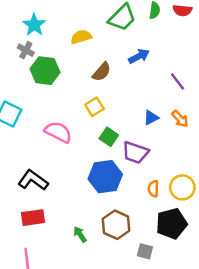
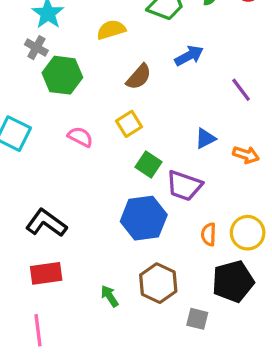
orange arrow: (180, 119) -> (246, 155), moved, turned -30
pink semicircle: (58, 132) -> (80, 137), moved, size x0.7

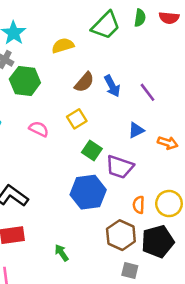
blue arrow: (189, 56) -> (112, 86), moved, turned 90
purple line: (241, 90) -> (147, 92), moved
brown hexagon: (158, 283) -> (121, 235), moved

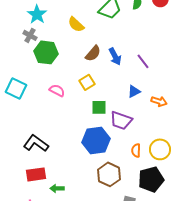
yellow semicircle: (63, 46) -> (76, 24), turned -120
green square: (92, 150) -> (99, 107), turned -35
brown hexagon: (121, 235) -> (109, 174), moved
green arrow: (62, 253) -> (57, 188), moved, turned -56

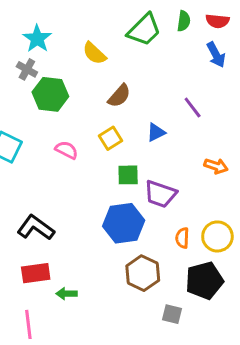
blue arrow: (115, 56) -> (216, 55), moved
blue triangle: (134, 91) -> (156, 132), moved

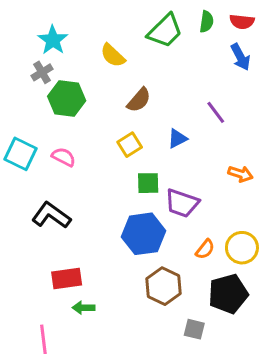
gray cross: (27, 69) -> (42, 72), turned 30
pink semicircle: (67, 150) -> (64, 157), moved
black L-shape: (36, 228) -> (51, 215), moved
orange semicircle: (182, 238) -> (205, 249), turned -144
red rectangle: (36, 273) -> (67, 278), moved

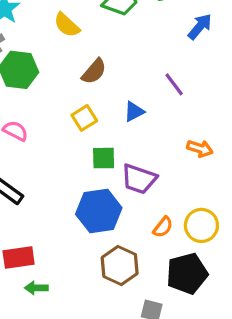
blue arrow: (240, 57) -> (200, 27), turned -112

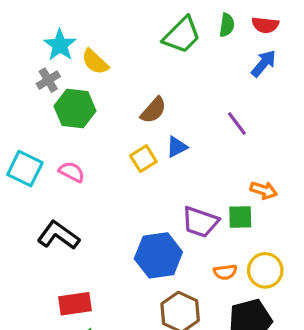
yellow semicircle: (67, 25) -> (95, 62), moved
blue triangle: (134, 112) -> (177, 147), moved
green square: (104, 158) -> (240, 217), moved
orange semicircle: (163, 227) -> (225, 272), turned 45

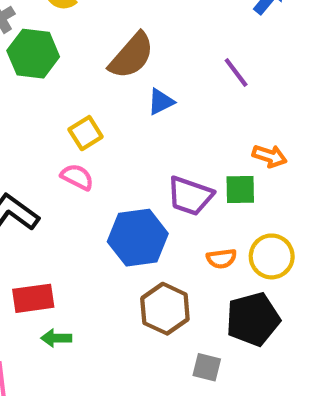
brown semicircle: (153, 110) -> (132, 56), size x1.4
yellow square: (143, 159) -> (86, 133), moved
pink semicircle: (72, 172) -> (77, 177), moved

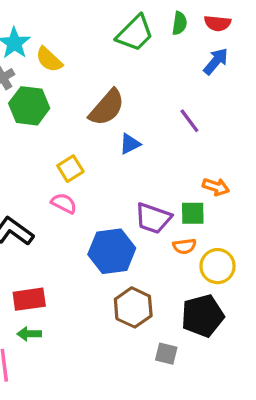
orange semicircle: (221, 259) -> (184, 246), moved
green arrow: (56, 338) -> (29, 334), moved

